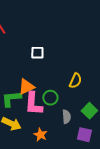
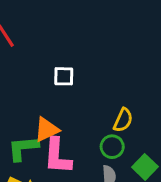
green circle: (50, 98) -> (112, 147), moved

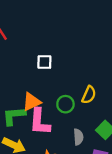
green circle: (112, 147) -> (65, 104), moved

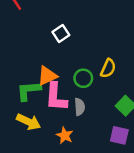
white square: (44, 62) -> (61, 34), turned -35
gray semicircle: (78, 137) -> (80, 107), moved

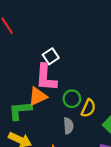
yellow semicircle: (108, 68) -> (88, 108), moved
pink L-shape: (56, 97) -> (46, 78), moved

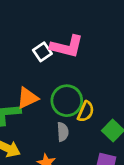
pink L-shape: (46, 78) -> (67, 46), moved, turned -80
green circle: (72, 99) -> (67, 101), size x1.5

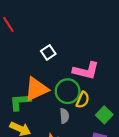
pink L-shape: (67, 46) -> (86, 71), moved
orange triangle: (27, 98) -> (36, 89), size x1.4

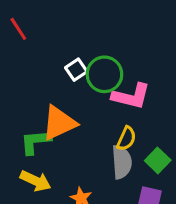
green circle: (68, 91) -> (104, 74), moved
gray semicircle: (64, 116) -> (122, 162), moved, size x1.5

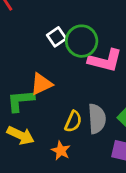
orange triangle: (59, 123) -> (41, 84), size x0.7
yellow semicircle: (126, 139) -> (73, 121), moved

